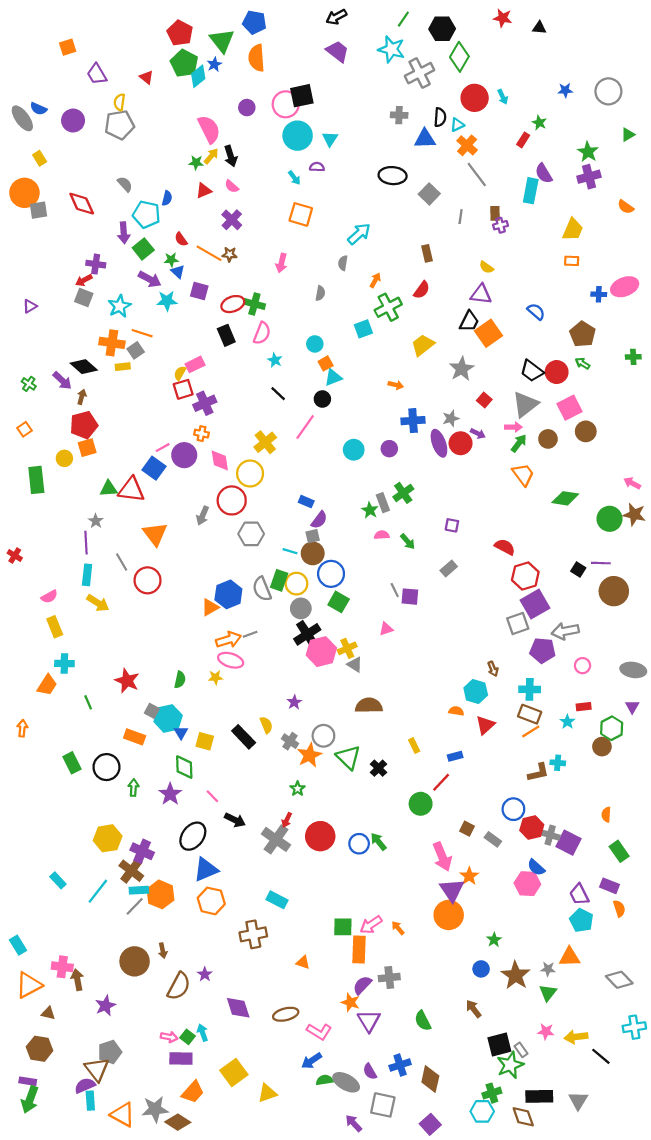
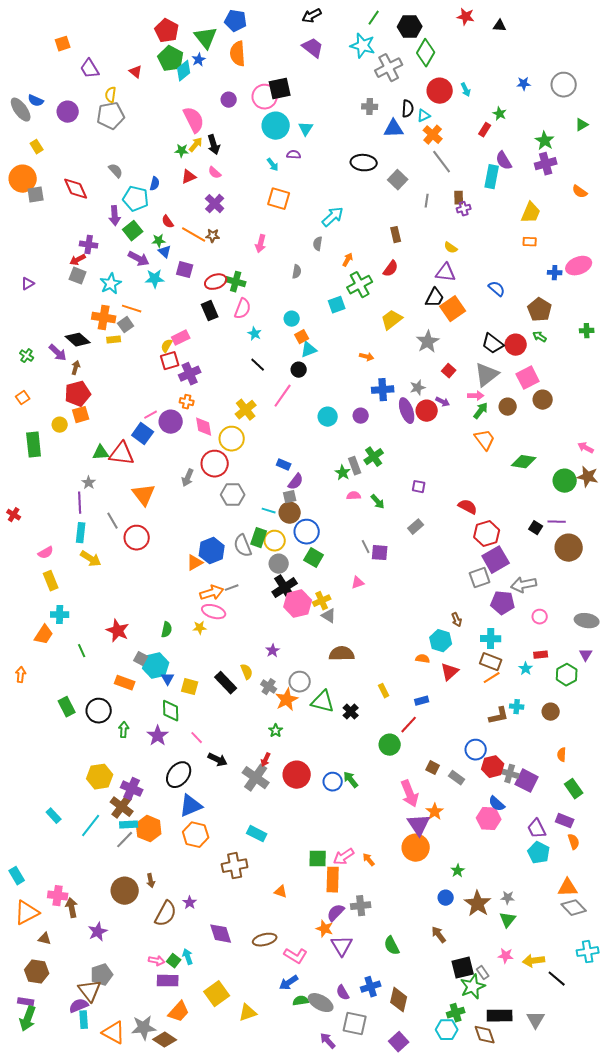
brown circle: (602, 747) -> (551, 712), moved
green triangle: (348, 757) -> (323, 702), turned -30
orange triangle: (570, 957) -> (568, 888), moved

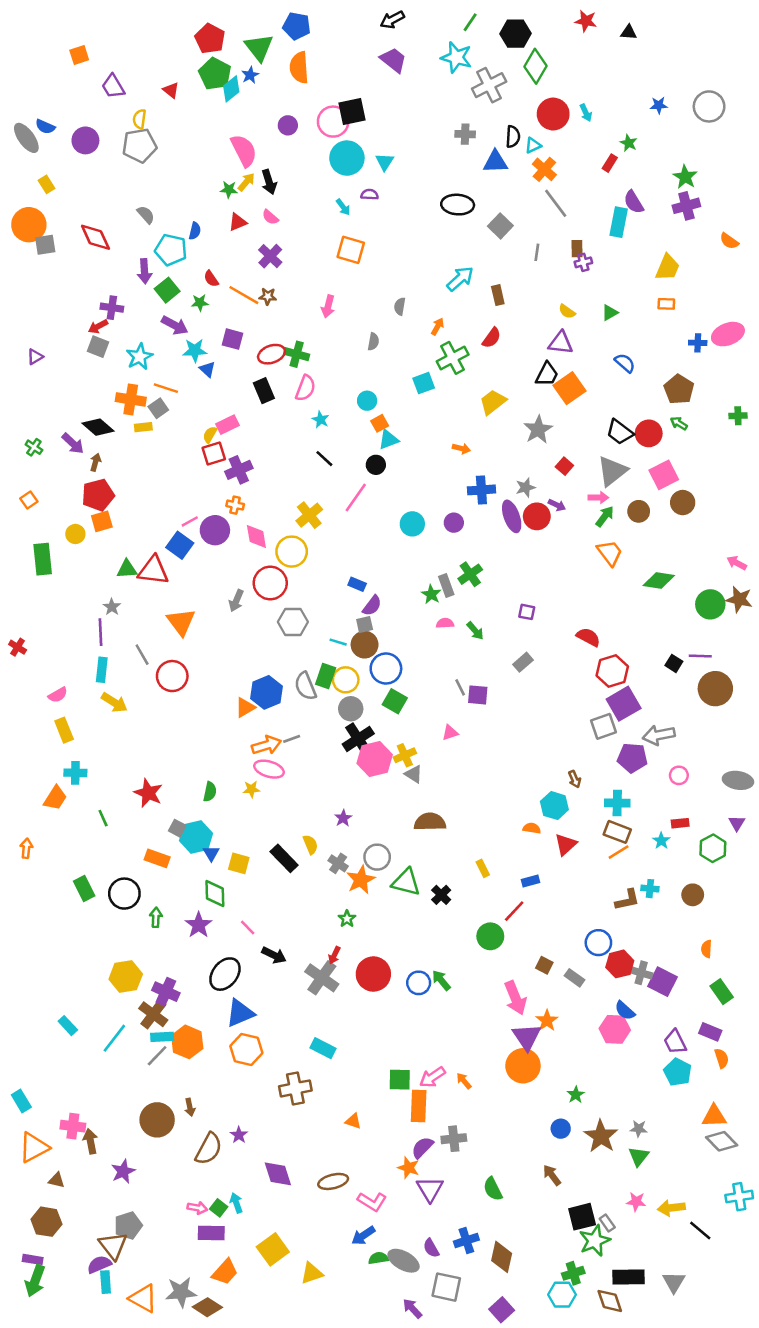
green triangle: (582, 125) -> (610, 313), moved
cyan arrow: (333, 217) -> (460, 279), moved
blue triangle: (165, 252) -> (207, 369), moved

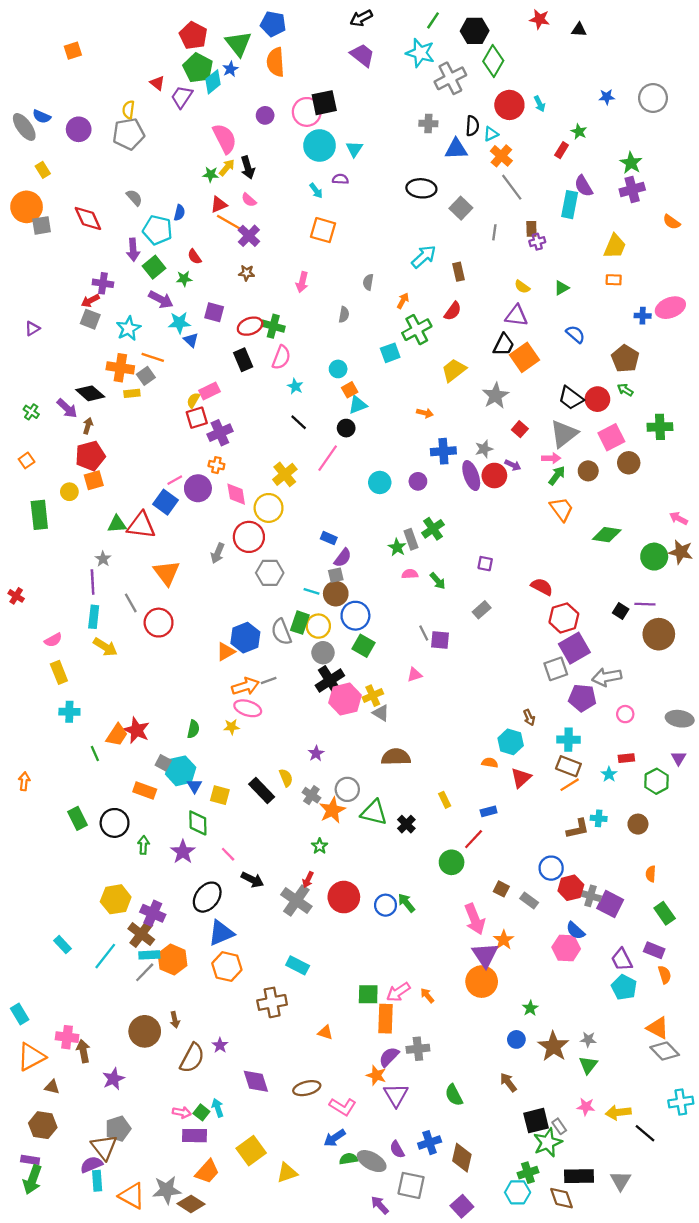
purple trapezoid: (113, 86) -> (182, 97), moved, turned 65
orange line: (244, 295) -> (230, 223), moved
green cross: (738, 416) -> (660, 427), moved, size x1.5
orange trapezoid: (55, 798) -> (117, 735), moved
orange triangle: (714, 1116) -> (658, 1028), turned 30

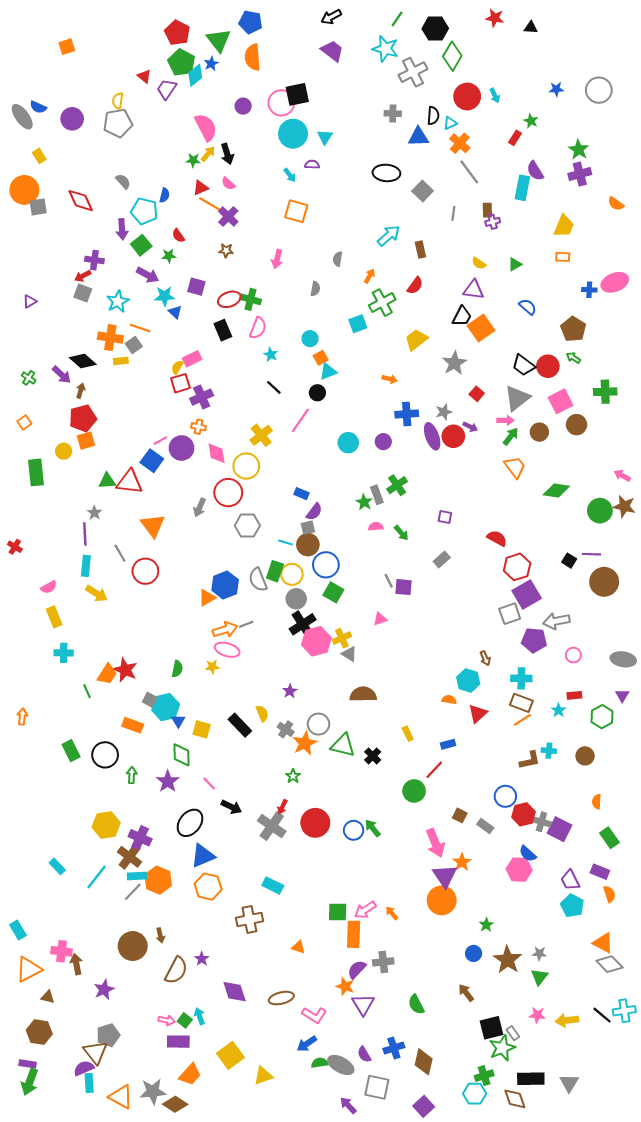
black line: (645, 1133) -> (602, 1015), moved

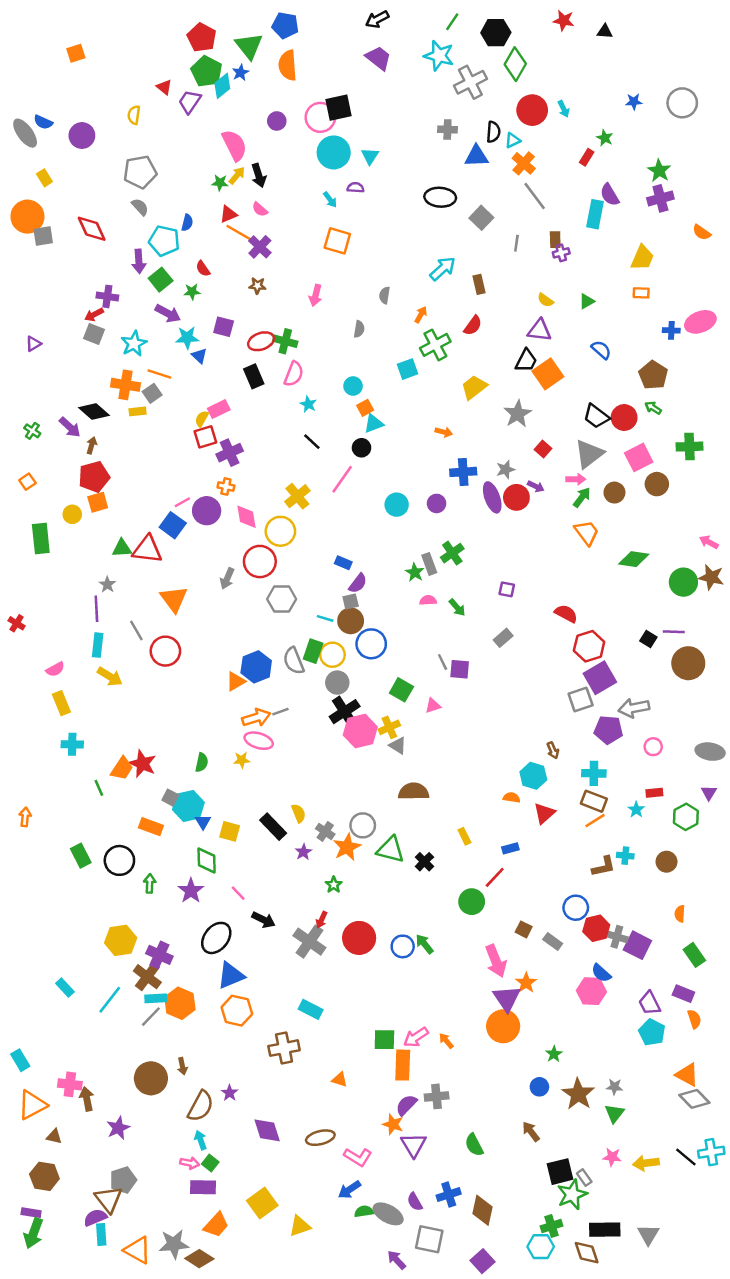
gray pentagon: (118, 123) -> (140, 172), moved
green square: (333, 592) -> (401, 690), moved
purple star: (290, 691) -> (303, 852), moved
cyan arrow: (200, 1016) -> (201, 1140), moved

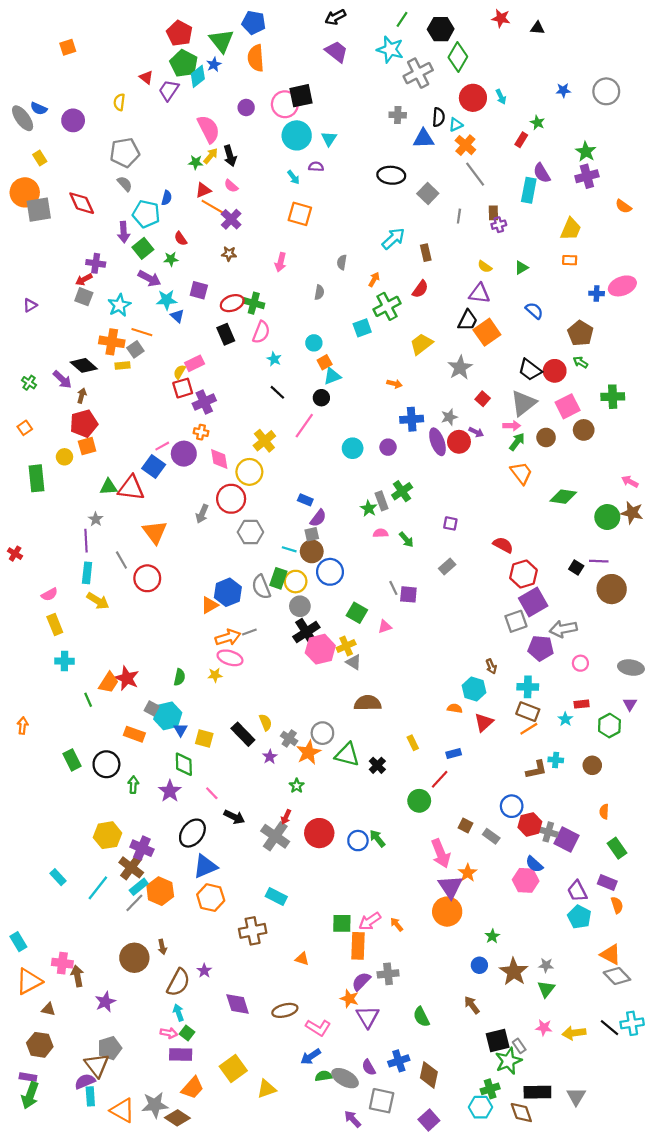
gray square: (43, 236) -> (39, 210), size x1.4
cyan rectangle: (156, 998) -> (139, 887), turned -36

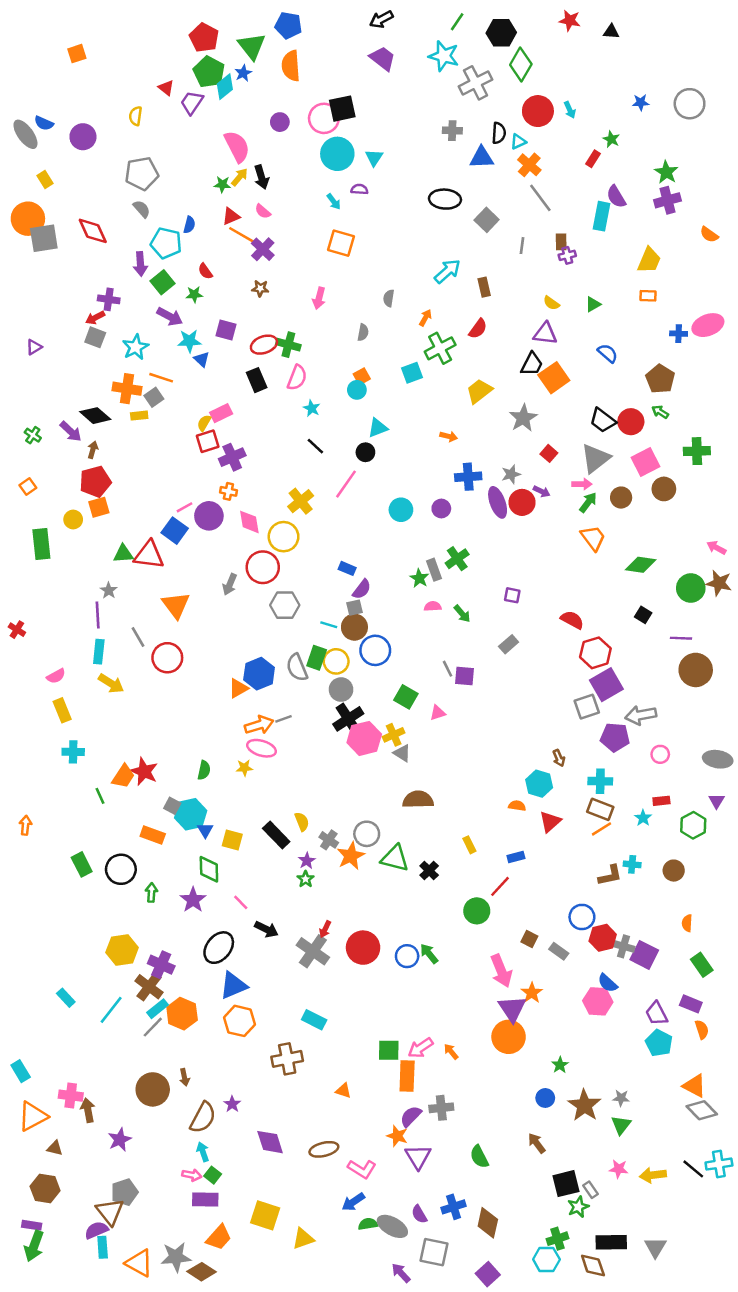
orange square: (325, 362) -> (362, 376), moved
black square: (576, 568) -> (643, 615), moved
green star: (297, 786) -> (306, 879), moved
green star: (508, 1061) -> (578, 1207), size x0.7
yellow square: (233, 1068) -> (265, 1215), turned -36

